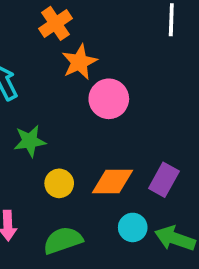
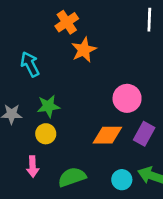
pink circle: (109, 99) -> (127, 98), moved
yellow circle: (59, 183) -> (46, 134), moved
cyan circle: (133, 227) -> (122, 180), moved

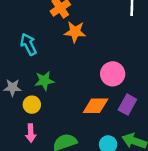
orange star: (84, 50) -> (75, 32), turned 30
yellow circle: (46, 134) -> (32, 105), moved

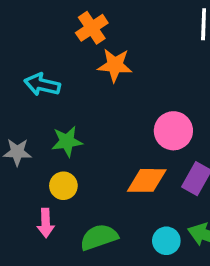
cyan arrow: (28, 44) -> (42, 85), turned -50
yellow circle: (32, 105) -> (63, 186), moved

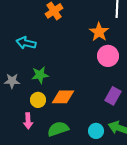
orange star: (115, 65) -> (99, 32), moved, turned 30
pink circle: (173, 131) -> (108, 56), moved
orange diamond: (147, 180) -> (63, 97), moved

